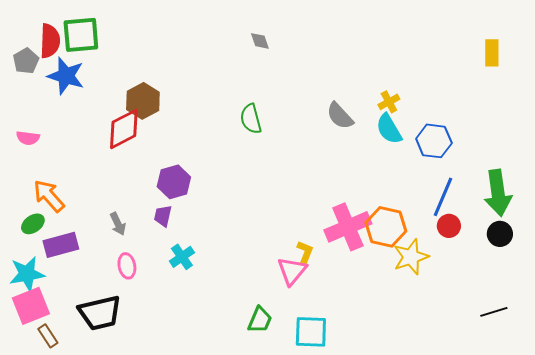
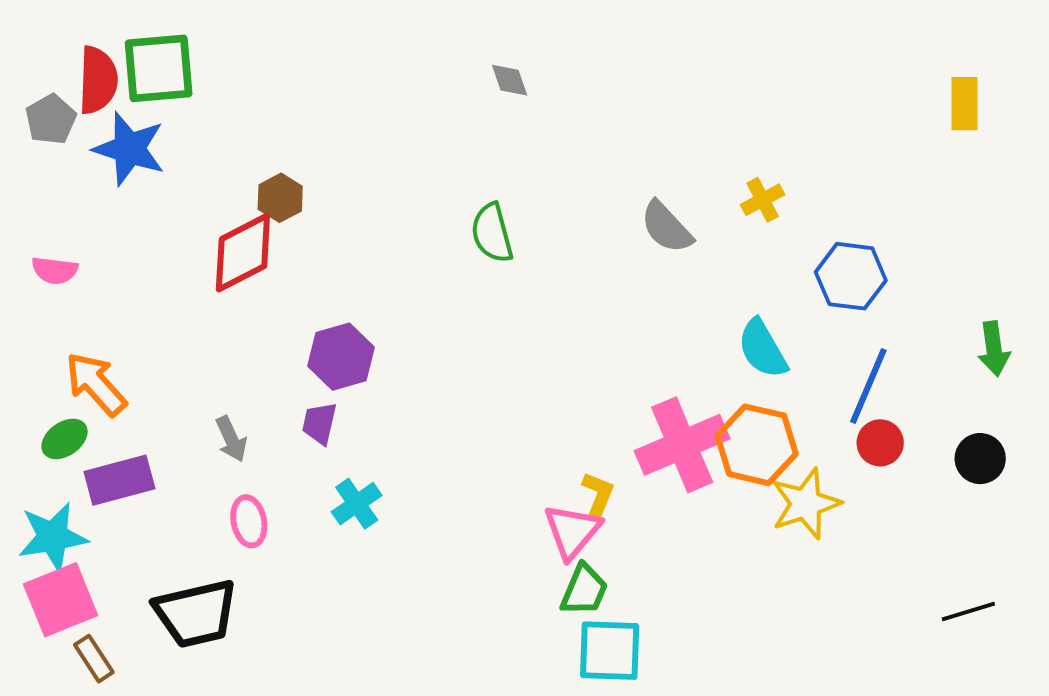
brown hexagon: (143, 101) -> (280, 198), size x0.7
cyan semicircle: (389, 129) -> (763, 349), moved
green arrow: (498, 193) -> (994, 349), moved, size x0.6
green trapezoid: (260, 320) -> (584, 590), moved

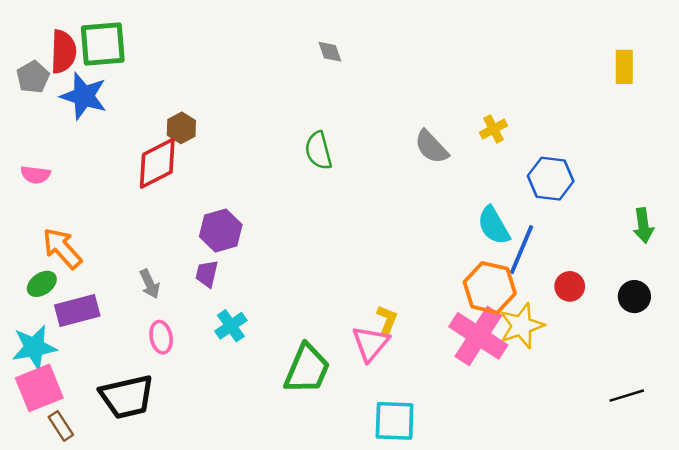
blue line: (868, 386) -> (521, 250), moved
pink cross: (682, 445) -> (478, 336), moved, turned -34
green trapezoid: (584, 590) -> (307, 369), moved, size x1.5

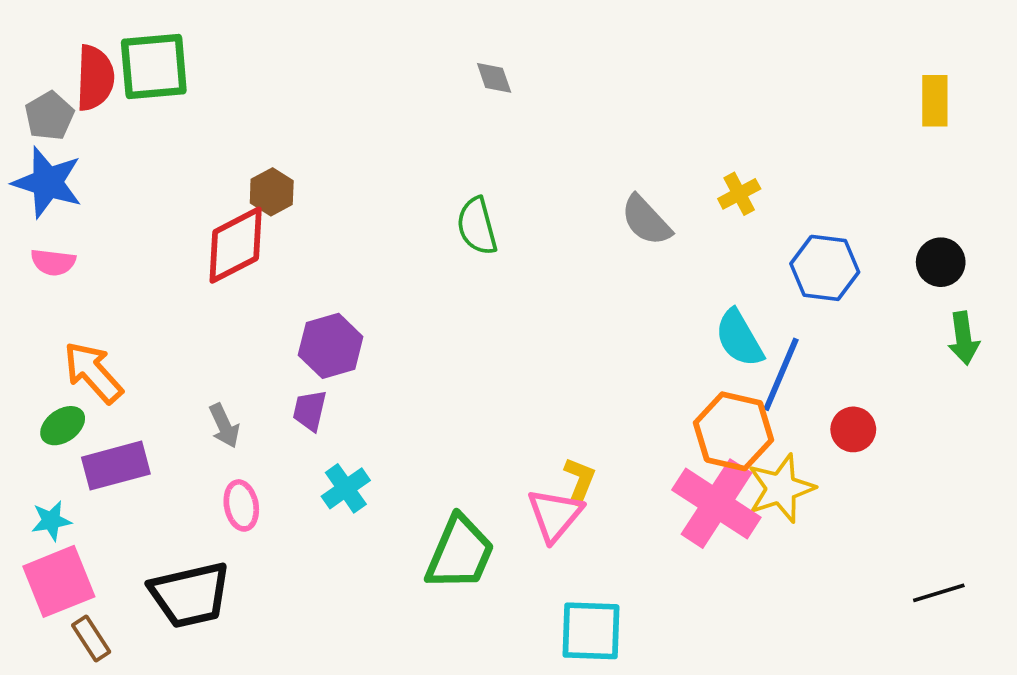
blue star: (84, 96) -> (47, 182), moved
black circle: (634, 297) -> (941, 262), moved
cyan star: (34, 347) -> (51, 521), size x0.6

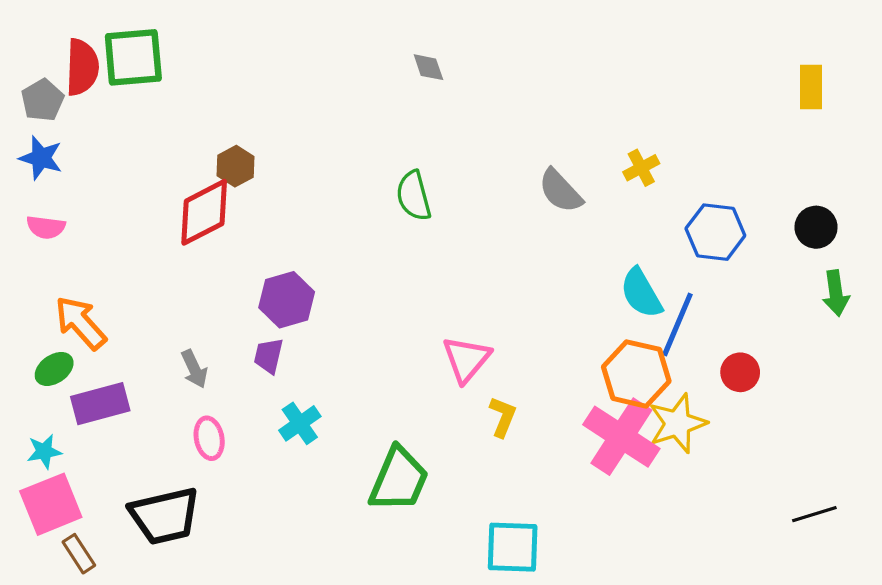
blue star: (47, 182) -> (41, 158), size x0.7
pink triangle: (555, 515) -> (466, 359), moved

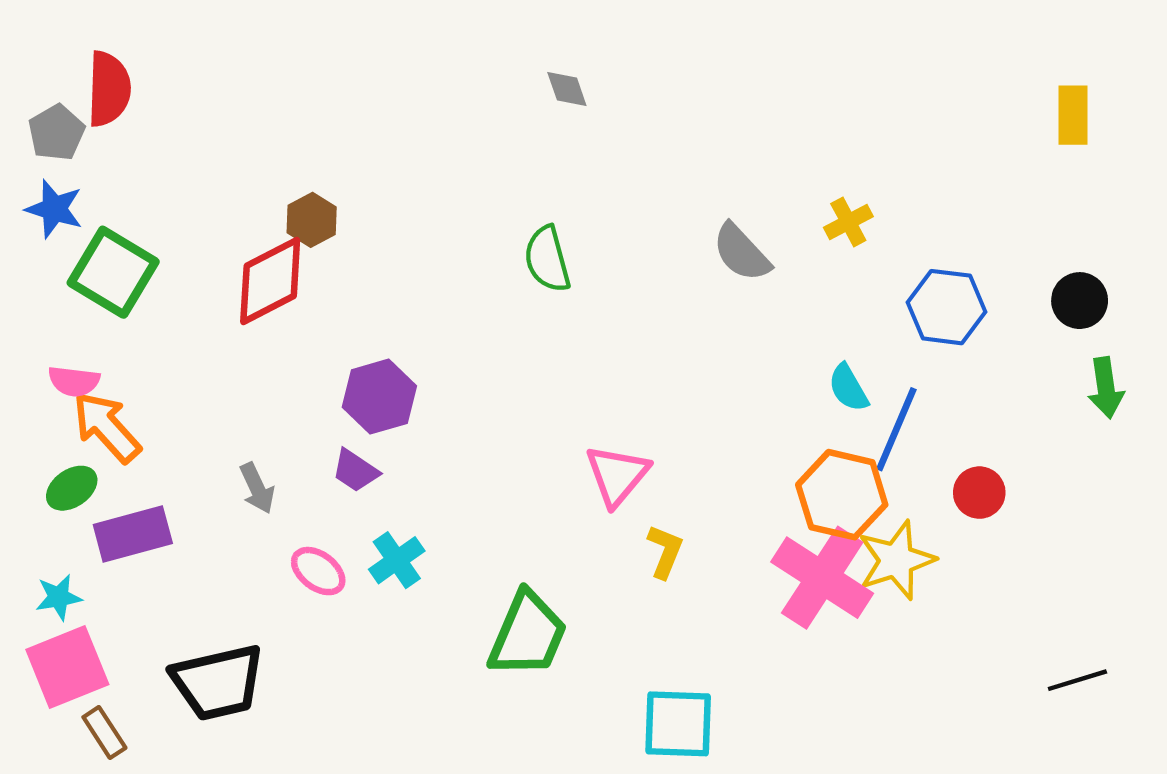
green square: (133, 57) -> (113, 272), moved, turned 36
pink semicircle: (46, 227) -> (74, 381), moved
cyan semicircle: (641, 293) -> (848, 388), size x0.7
purple trapezoid: (269, 356) -> (355, 471), turned -69
pink ellipse: (209, 438) -> (318, 571), moved, turned -42

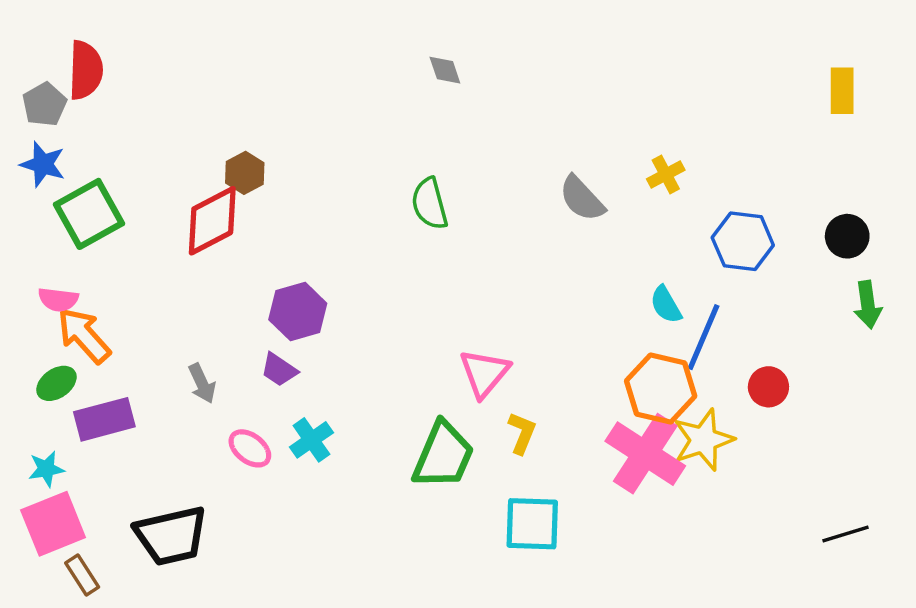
green square: (113, 272) -> (89, 214), turned 30
green trapezoid: (528, 634) -> (443, 455), moved
cyan square: (678, 724) -> (532, 524), moved

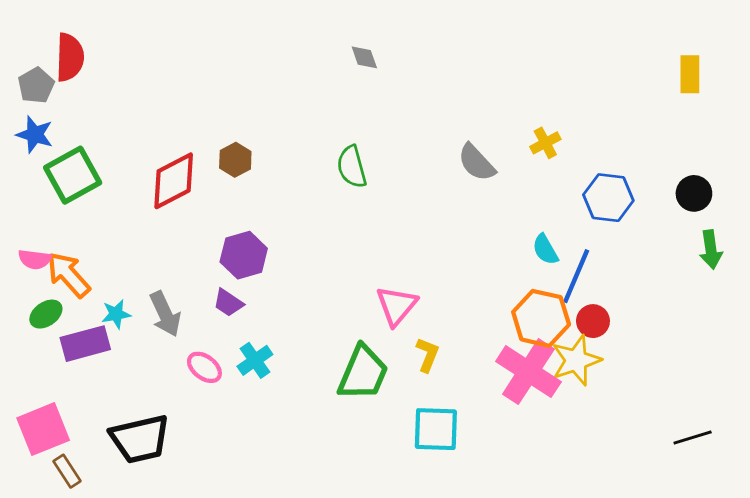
brown hexagon: (245, 173) -> (235, 160), moved
pink semicircle: (58, 300) -> (35, 259), moved
gray arrow: (202, 383) -> (165, 314), size x1.4
red circle: (768, 387) -> (593, 321), moved
cyan star: (46, 469) -> (116, 314), moved

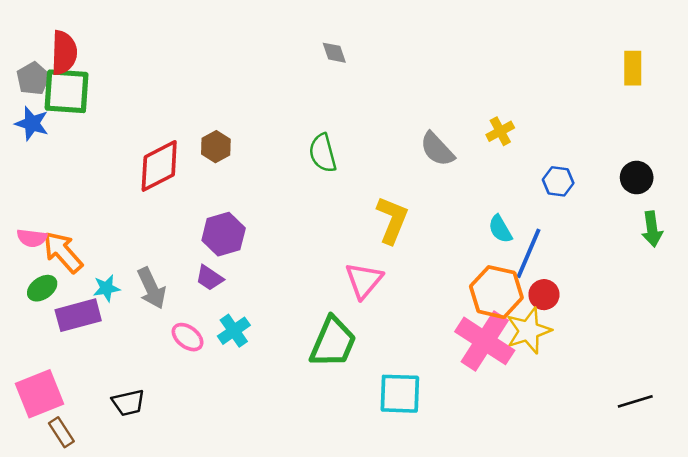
green square: (73, 175) -> (67, 91), moved, turned 33
blue hexagon: (608, 198) -> (558, 181), size x0.7
yellow L-shape: (427, 355) -> (392, 220), moved, size x1.5
black trapezoid: (140, 439) -> (128, 403), size x0.6

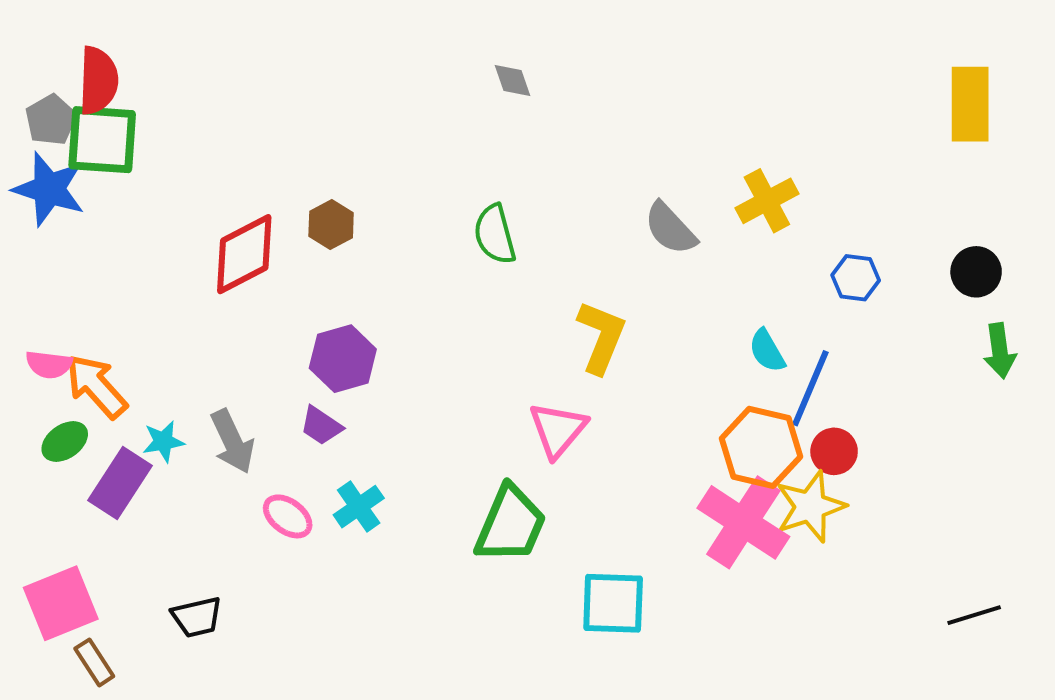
yellow rectangle: (633, 68) -> (970, 104), size x1.4
blue star: (32, 123) -> (49, 189), size x1.4
yellow cross: (500, 131) -> (767, 201), size x1.4
purple rectangle: (78, 315) -> (120, 483), turned -42

